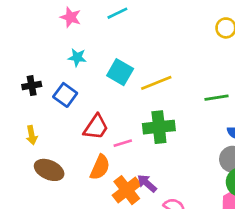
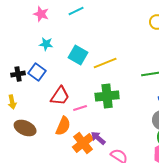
black cross: (32, 86) -> (18, 74), moved

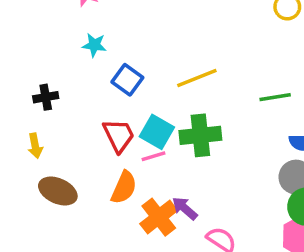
cyan square: (78, 55) -> (157, 132), moved
blue square: (37, 72) -> (127, 80), moved
red trapezoid: (60, 96) -> (119, 135), turned -60

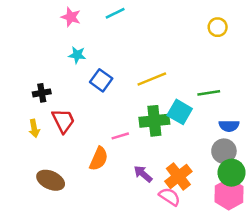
cyan square: (157, 132) -> (180, 112), moved
red trapezoid: (119, 135) -> (63, 121), moved
brown ellipse: (58, 191) -> (51, 180), moved
orange cross: (159, 217) -> (178, 176), moved

